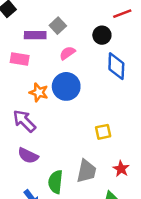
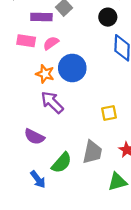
pink semicircle: (67, 53) -> (51, 43), moved
purple arrow: (24, 121) -> (52, 102), moved
green semicircle: (55, 182) -> (62, 163), turned -145

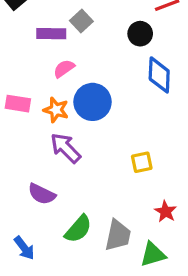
pink rectangle: (26, 41) -> (18, 104), moved
gray trapezoid: (92, 152) -> (118, 235), moved
blue arrow: (38, 179) -> (24, 248), moved

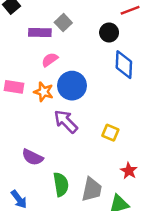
purple arrow: (66, 148) -> (66, 121), moved
yellow square: (142, 162) -> (110, 133), turned 35
green semicircle: (78, 229) -> (61, 184), turned -50

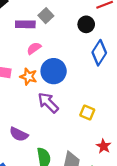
blue diamond: (124, 65) -> (99, 53), turned 30

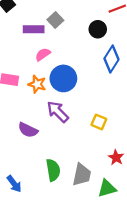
purple semicircle: (19, 134) -> (28, 130), moved

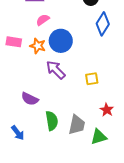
yellow square: (99, 122) -> (92, 79), turned -32
purple semicircle: (28, 130) -> (30, 99), moved

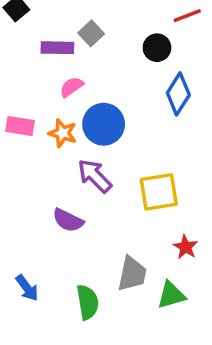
yellow square: (92, 79) -> (159, 192), size x1.6
purple semicircle: (30, 99) -> (68, 220), moved
green semicircle: (52, 121) -> (88, 302), moved

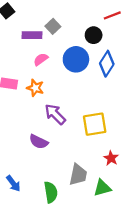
blue circle: (104, 124) -> (76, 59), moved

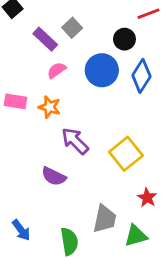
purple rectangle: (32, 35) -> (45, 39), turned 42
yellow square: (95, 124) -> (126, 154), turned -30

